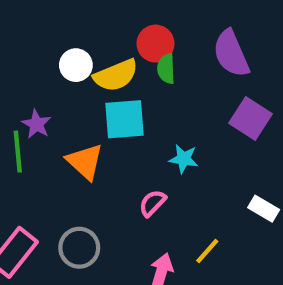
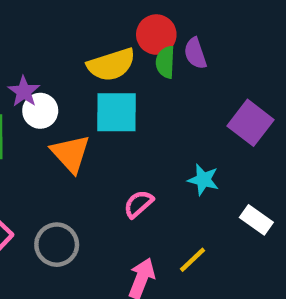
purple semicircle: (231, 54) -> (195, 53), moved, size x0.6
white circle: (76, 65) -> (40, 111), moved
purple star: (36, 124) -> (24, 91), moved
cyan star: (184, 159) -> (203, 180), moved

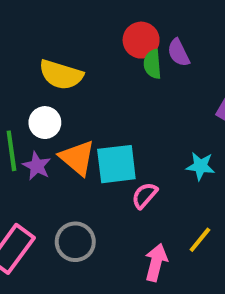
yellow semicircle: (111, 65) -> (61, 75), moved, turned 42
purple star: (24, 91) -> (37, 166), moved
cyan square: (116, 112) -> (116, 164), moved

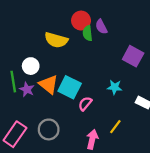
yellow semicircle: (61, 75) -> (56, 40), moved
cyan square: (116, 164) -> (70, 87), turned 35

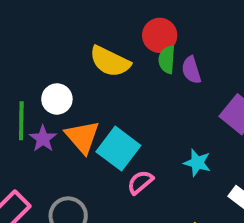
purple semicircle: (101, 27) -> (191, 70), moved

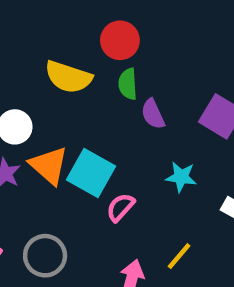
green semicircle: (167, 60) -> (128, 84), moved
purple semicircle: (191, 70) -> (153, 114), moved

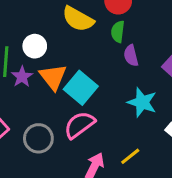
cyan star: (181, 177) -> (142, 102), size x1.4
pink semicircle: (120, 207) -> (79, 125), moved, size x1.5

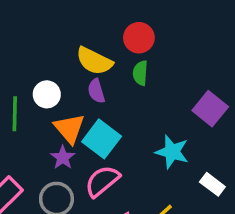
purple semicircle: (131, 56) -> (96, 91), moved
purple star: (22, 77) -> (63, 158), moved

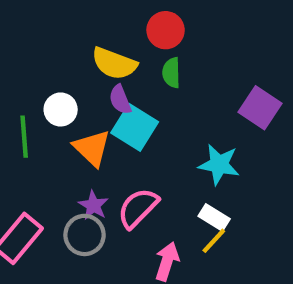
cyan square: (102, 139) -> (135, 127), moved
purple star: (63, 158) -> (93, 205), moved
white rectangle: (212, 184) -> (214, 217), moved

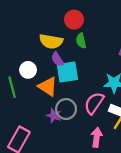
cyan square: (135, 127) -> (67, 72), turned -30
pink semicircle: (138, 208) -> (94, 103), moved
gray circle: (85, 235) -> (66, 109), moved

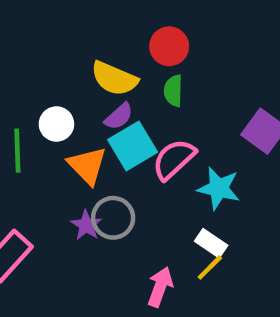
purple semicircle: (57, 59) -> (119, 116), turned -112
cyan square: (67, 72) -> (133, 146), turned -35
pink semicircle: (94, 103) -> (174, 159), moved

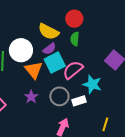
white circle: (56, 124) -> (21, 50), size x1.5
gray circle: (113, 218) -> (59, 96), moved
white rectangle: (211, 243) -> (79, 101), moved, turned -56
yellow line: (210, 267) -> (105, 124), moved, turned -32

